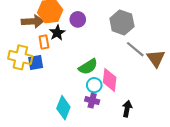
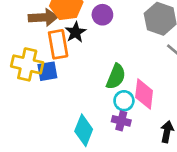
orange rectangle: (44, 42) -> (58, 44), size x1.5
green semicircle: (88, 67) -> (116, 77), turned -36

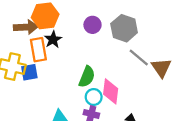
purple circle: (102, 15) -> (93, 25), moved

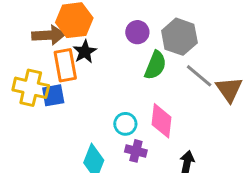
green semicircle: (87, 77) -> (155, 65), moved
cyan circle: (94, 97) -> (125, 124), moved

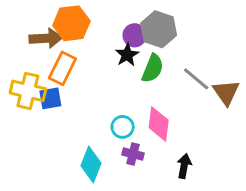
gray hexagon: (179, 37) -> (159, 29), moved
black star: (85, 52) -> (127, 55), moved
orange rectangle: (65, 65) -> (62, 68), turned 36

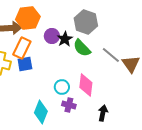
purple circle: (135, 35) -> (52, 36), moved
green semicircle: (153, 68) -> (82, 48), turned 114
blue square: (50, 98) -> (25, 64), moved

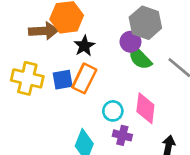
purple circle: (52, 36) -> (130, 42), moved
black star: (65, 39) -> (84, 46), moved
orange rectangle: (22, 48) -> (84, 78), moved

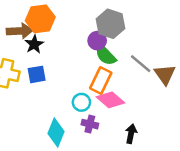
black star: (84, 46) -> (34, 44), moved
orange rectangle: (84, 78) -> (101, 81), moved
pink diamond: (145, 108) -> (110, 100), turned -56

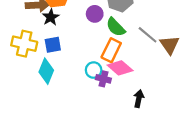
purple circle: (97, 41) -> (95, 14), moved
purple cross: (90, 124) -> (103, 79), moved
cyan diamond: (56, 133) -> (46, 71), moved

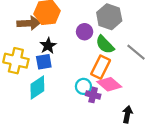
black star: (51, 17) -> (48, 46), moved
cyan diamond: (46, 71) -> (37, 87), turned 35

